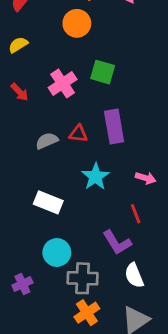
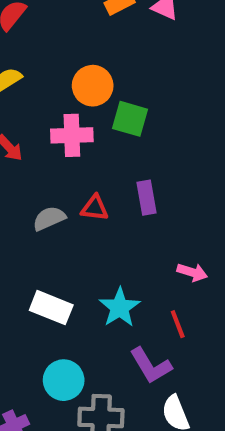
orange circle: (77, 23) -> (93, 86), moved
pink cross: (63, 84) -> (72, 135), turned 32
purple rectangle: (114, 126) -> (147, 198), size x0.7
cyan star: (95, 177) -> (120, 308), moved

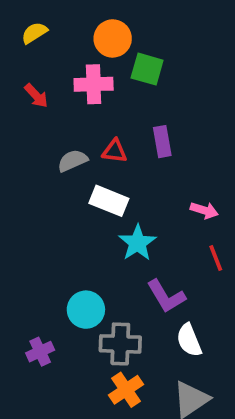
white rectangle: (51, 308) -> (109, 201), moved
red line: (178, 324) -> (216, 258), moved

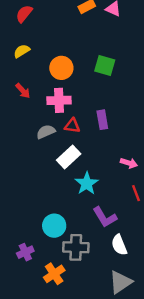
orange circle: (113, 38) -> (61, 68), moved
green square: (147, 69) -> (105, 65), moved
pink cross: (94, 84) -> (59, 100), moved
white rectangle: (109, 201) -> (69, 157), turned -65
orange cross: (126, 390) -> (54, 274), moved

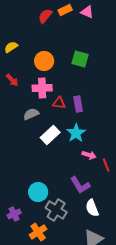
red semicircle: (24, 14) -> (45, 16), moved
red triangle: (72, 126) -> (59, 103), moved
pink arrow: (129, 163) -> (89, 155), moved
cyan star: (87, 183) -> (76, 133), moved
gray cross: (76, 247) -> (56, 210), turned 30

